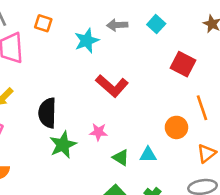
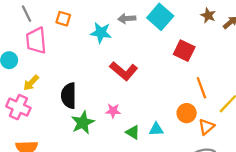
cyan square: (156, 24) -> (160, 17), size x1.6
cyan star: (87, 41) -> (101, 33), turned 30
orange circle: (176, 127) -> (187, 113), moved

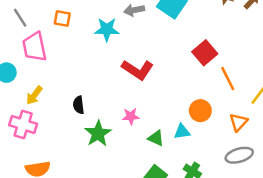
red square: (184, 51) -> (205, 53), moved, turned 30
black semicircle: (69, 96) -> (79, 105), size x0.6
orange circle: (187, 113) -> (200, 111), moved

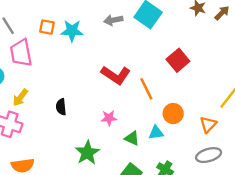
cyan star: (107, 29) -> (72, 31), moved
orange line: (228, 79) -> (146, 89), moved
green star: (98, 134) -> (87, 153), moved

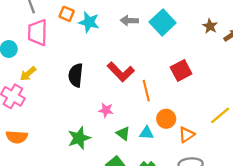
black semicircle: (61, 107) -> (76, 75), moved, size x1.5
orange triangle: (208, 125) -> (186, 135), moved

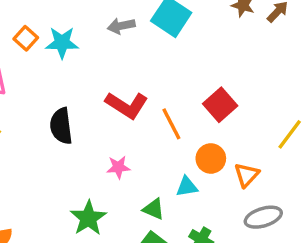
orange square: (67, 14) -> (26, 38), turned 32
red square: (181, 70) -> (220, 105), moved
green triangle: (123, 133) -> (154, 209), moved

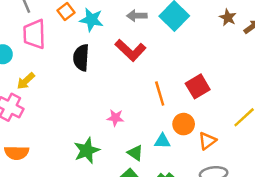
red L-shape: (127, 105) -> (130, 50), moved
black semicircle: (61, 126) -> (81, 58), moved

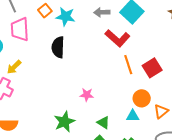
red L-shape: (130, 50) -> (118, 38), moved
orange line: (160, 94) -> (128, 65), moved
cyan triangle: (162, 141) -> (133, 116), moved

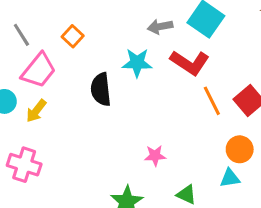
cyan star: (66, 17) -> (137, 63), moved
pink trapezoid: (20, 29) -> (39, 70), turned -130
yellow arrow: (14, 67) -> (36, 111), moved

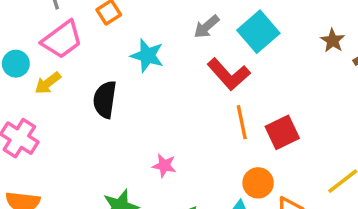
gray arrow: (160, 27) -> (207, 27), turned -45
cyan star: (137, 63) -> (147, 56), moved
black semicircle: (101, 89) -> (105, 99), moved

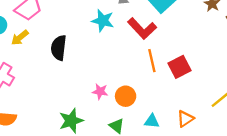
cyan star: (147, 56) -> (103, 21), moved
orange circle: (258, 183) -> (126, 96), moved

